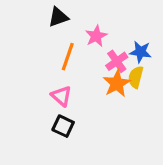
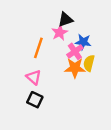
black triangle: (58, 17) -> (65, 20), moved
blue star: (140, 52) -> (83, 42), moved
orange star: (117, 83) -> (75, 68), turned 30

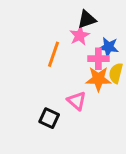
pink cross: (75, 51) -> (98, 59), turned 35
pink triangle: (34, 77) -> (77, 101), moved

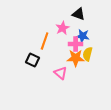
black triangle: (87, 19) -> (79, 14), moved, turned 40
black square: (49, 118) -> (33, 60), moved

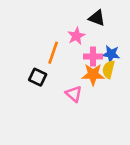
blue star: (83, 36) -> (111, 54), moved

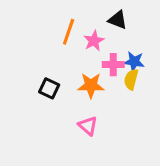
orange line: (53, 53) -> (69, 32), moved
orange star: (93, 75) -> (91, 85), moved
pink triangle: (74, 94) -> (88, 126), moved

